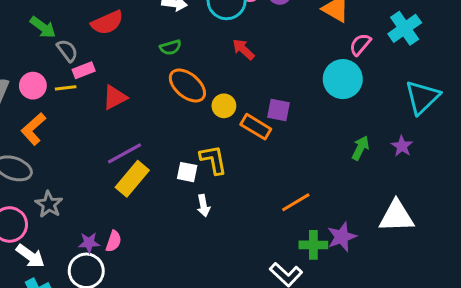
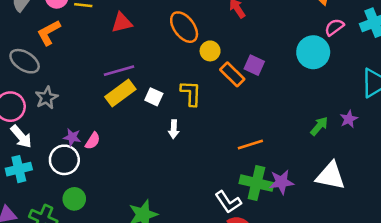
green arrow: (360, 148) -> (319, 126), moved
white square: (187, 172) -> (154, 97), moved
green cross: (313, 245) -> (256, 183), size x1.4

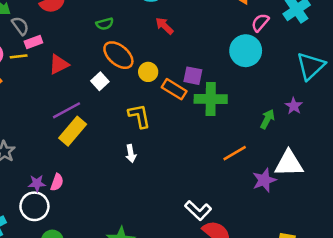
white square: (154, 97) -> (100, 81), moved, turned 36
orange line: (250, 144) -> (235, 153), moved
purple star: (281, 182) -> (264, 180), moved
green cross: (256, 183) -> (211, 99), moved

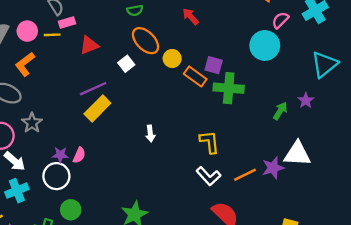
yellow L-shape: (139, 116) -> (210, 142), moved
orange line: (235, 153) -> (245, 175), moved
white L-shape: (198, 210) -> (208, 176), moved

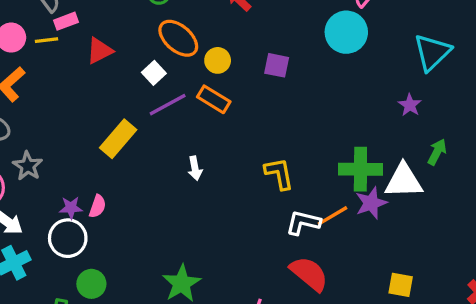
orange rectangle: (195, 76) -> (214, 99), moved
green cross: (229, 88) -> (360, 169), moved
purple line: (93, 89) -> (168, 105), moved
green arrow: (280, 111) -> (437, 152), moved
white L-shape: (208, 176) -> (303, 223), moved, turned 150

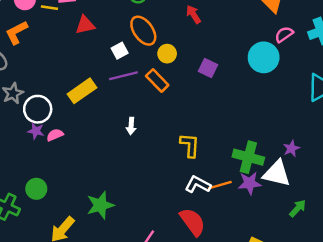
purple star: (410, 105) -> (291, 148), moved
green arrow: (437, 152) -> (298, 208), moved
pink semicircle: (97, 206) -> (55, 135), turned -147
white circle: (68, 238) -> (38, 109), moved

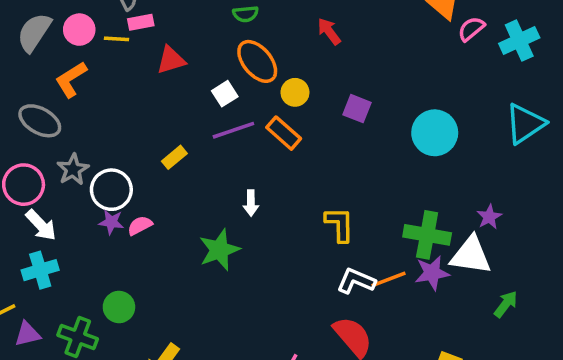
pink semicircle: (284, 34) -> (471, 29), moved
cyan circle: (264, 57) -> (435, 133), moved
yellow rectangle: (82, 91) -> (174, 157), size x0.6
green star: (100, 205) -> (219, 250), moved

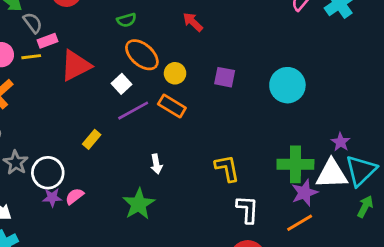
red triangle: (171, 60) -> (76, 65), size x1.4
cyan triangle: (525, 124) -> (361, 171), moved
orange line: (389, 279) -> (300, 223), moved
white L-shape: (356, 281) -> (247, 209), turned 80

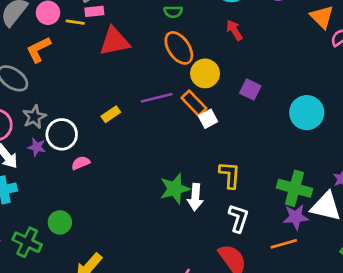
yellow circle: (175, 73) -> (205, 73), size x1.4
white square: (121, 84) -> (208, 119), moved
white arrow: (156, 164) -> (195, 197), moved, size x1.4
purple star: (52, 198) -> (37, 147), moved
green star: (139, 204) -> (175, 189), moved

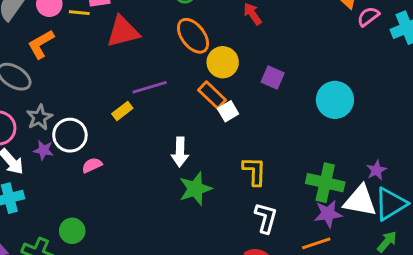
purple line: (157, 98) -> (150, 87), moved
white arrow: (195, 197) -> (180, 152), moved

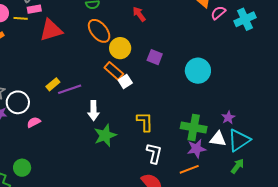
purple line: (150, 87) -> (70, 89), moved
white triangle: (360, 201) -> (218, 139), size x0.7

